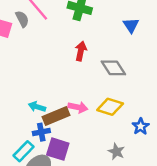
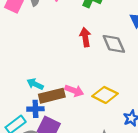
red arrow: (81, 51) -> (85, 37), turned -30
gray diamond: (113, 68) -> (114, 44), moved

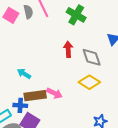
cyan arrow: (35, 84) -> (24, 74), moved
yellow diamond: (105, 95) -> (89, 82), moved

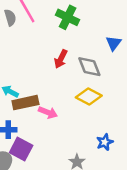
red arrow: (68, 49) -> (61, 59), turned -147
brown rectangle: (35, 96) -> (25, 103), moved

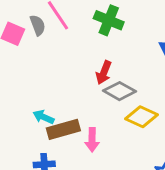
gray diamond: (89, 67) -> (119, 91), moved, turned -35
pink arrow: (48, 112) -> (92, 140), turned 72

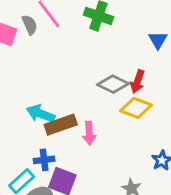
red arrow: (104, 73) -> (137, 82), moved
cyan arrow: (43, 117) -> (41, 114), size x1.4

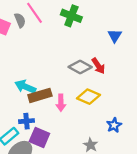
red arrow: (137, 82) -> (98, 66), turned -56
yellow diamond: (136, 108) -> (88, 97), moved

